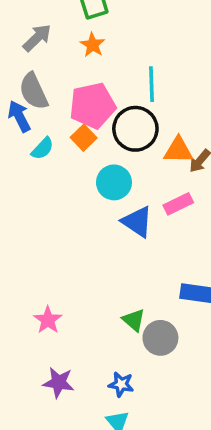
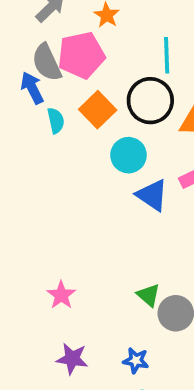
pink pentagon: (93, 106) -> (81, 55), moved
orange square: (84, 138) -> (98, 110), size x1.4
cyan semicircle: (42, 148) -> (56, 121), turned -55

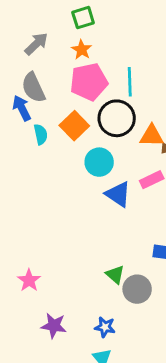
pink pentagon: (81, 55) -> (89, 82), moved
pink star: (61, 295) -> (29, 280), moved

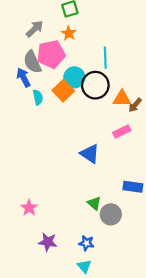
pink pentagon: (89, 82) -> (51, 54), moved
cyan circle: (99, 162) -> (74, 77), moved
blue triangle: (118, 194) -> (90, 154), moved

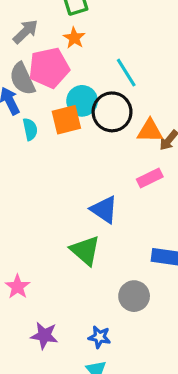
cyan line: (105, 58) -> (126, 73), turned -30
orange square: (63, 91) -> (66, 120), turned 30
green triangle: (94, 203) -> (85, 250), moved, size x1.5

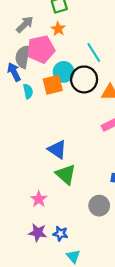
gray semicircle: (22, 79) -> (23, 57), turned 35
blue triangle: (104, 209) -> (57, 150), moved
pink star: (18, 287) -> (39, 199), moved
blue star: (99, 337) -> (60, 234), moved

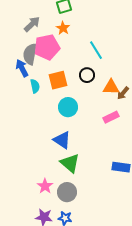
cyan circle: (64, 72) -> (68, 107), moved
black circle: (84, 79) -> (87, 75), size x0.6
gray circle: (99, 206) -> (67, 192), moved

